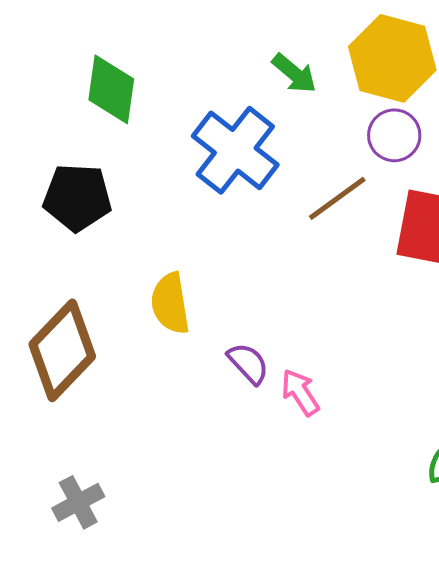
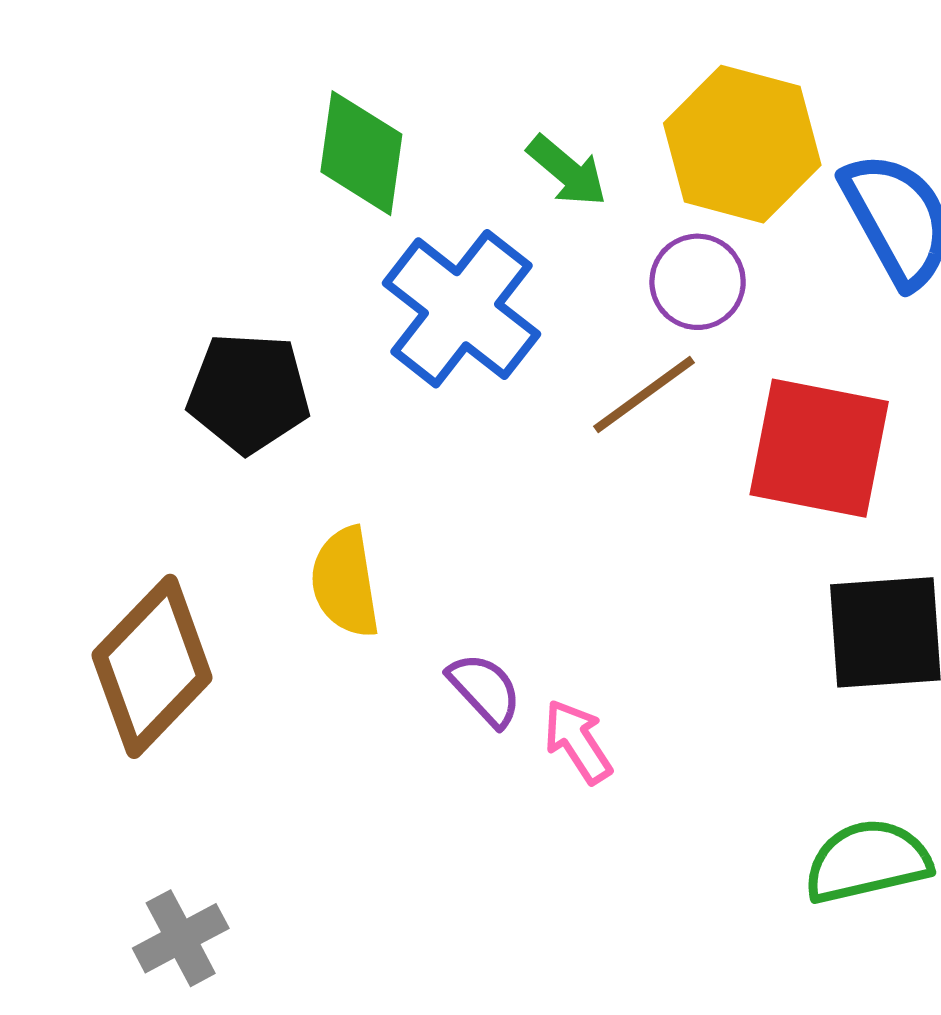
green diamond: (111, 89) -> (361, 153), moved
purple circle: (394, 135) -> (698, 282), moved
black pentagon: (77, 197) -> (249, 393), moved

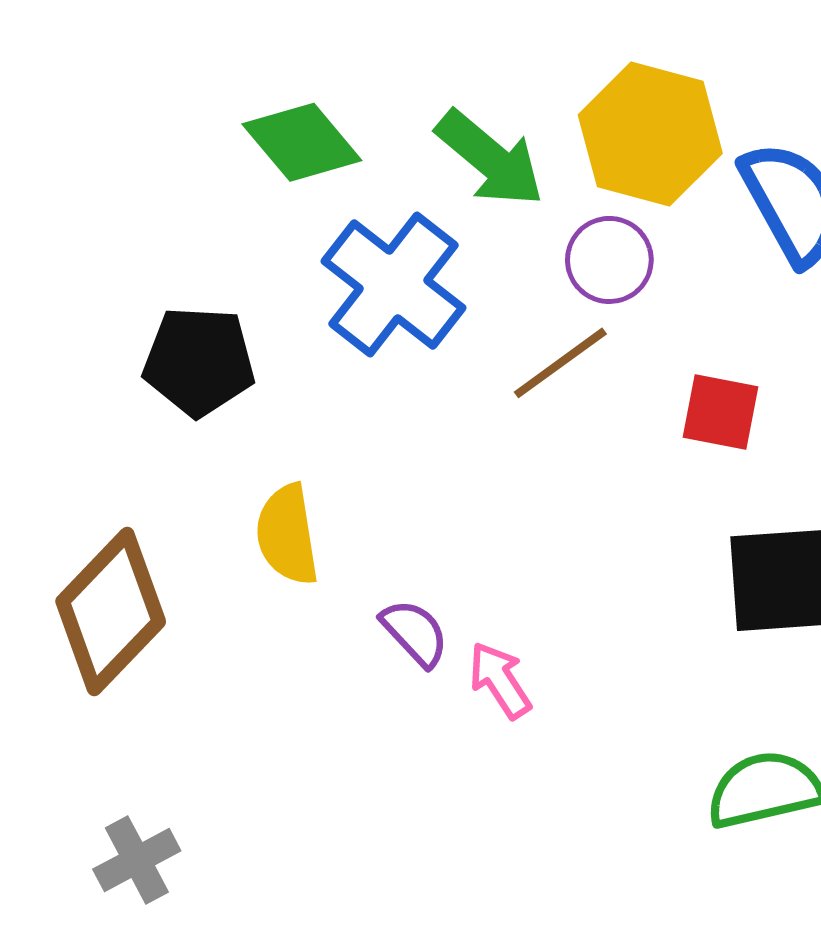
green diamond: (361, 153) -> (302, 142), turned -48
green arrow: (567, 171) -> (490, 159), size x1.5
red square: (819, 448) -> (721, 412), size x0.6

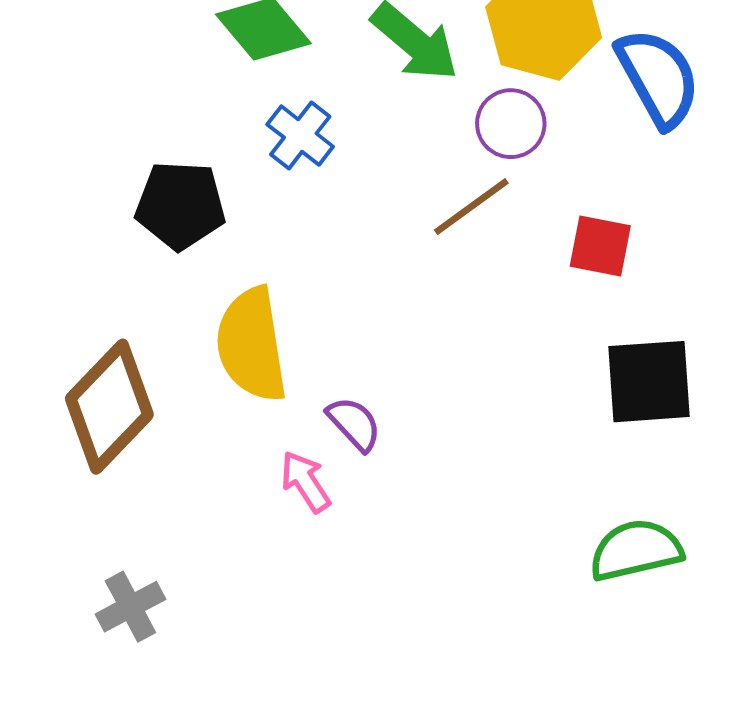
blue cross: (394, 284) -> (300, 135), moved, size x0.6
yellow semicircle: (287, 535) -> (252, 345), size x1.4
pink arrow: (500, 680) -> (305, 482), moved

